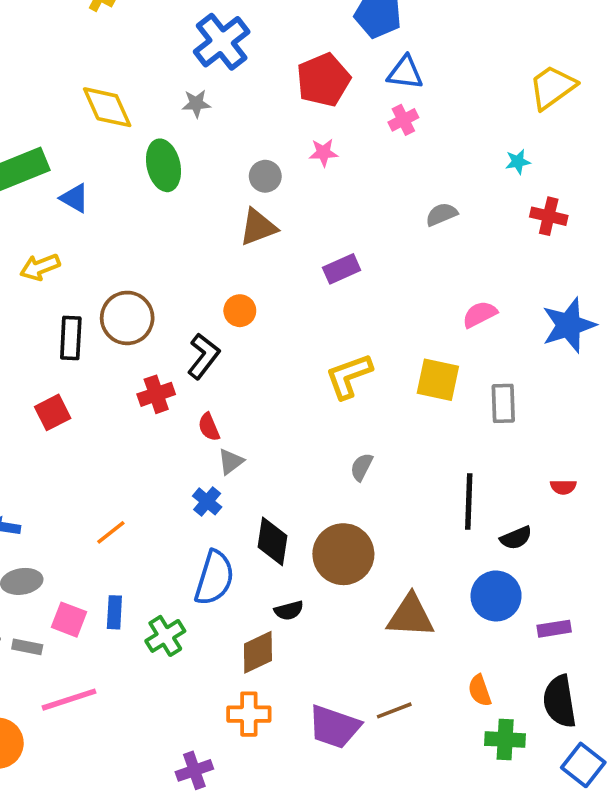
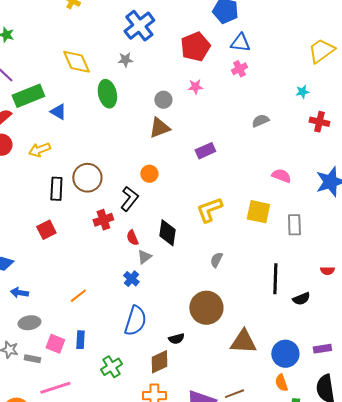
pink semicircle: (480, 314) -> (281, 176), turned 48
black diamond: (273, 541) -> (167, 233), moved
blue circle: (496, 596) -> (285, 354), moved
green cross: (165, 636) -> (111, 367), moved

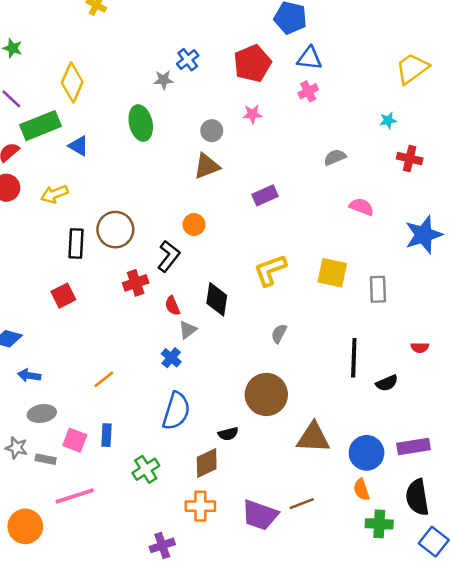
blue cross: (139, 26) -> (188, 60), moved, size x0.6
yellow diamond: (76, 62) -> (72, 82), moved, turned 48
pink semicircle: (281, 176) -> (361, 207), moved
purple rectangle: (322, 349) -> (413, 446), size x1.4

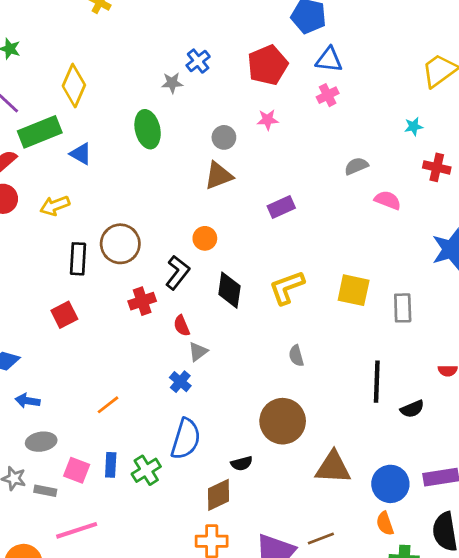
pink semicircle: (361, 207) -> (388, 200), moved
black diamond: (217, 299) -> (229, 290), moved
gray semicircle: (279, 334) -> (296, 356), turned -42
green cross: (146, 469) -> (146, 470), moved

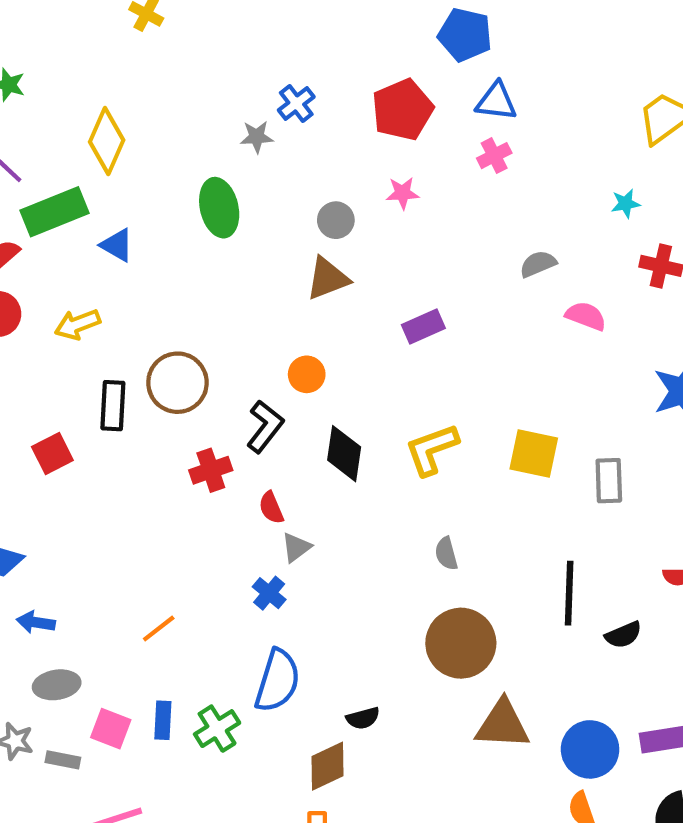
red square: (64, 315) -> (52, 454), moved
brown circle: (283, 421) -> (461, 643), moved

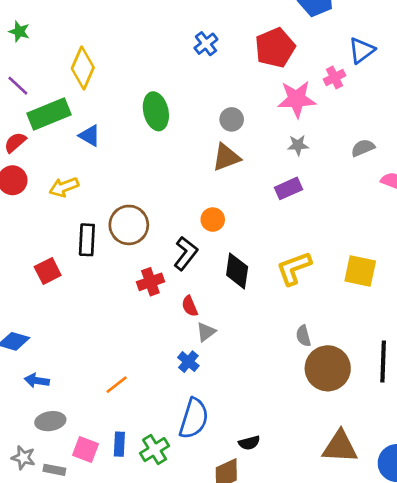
blue triangle: (496, 101) -> (362, 50), moved, turned -44
gray star: (257, 137) -> (298, 145), moved
pink star: (403, 193) -> (297, 99), moved, size x1.8
brown circle: (461, 643) -> (328, 368), moved

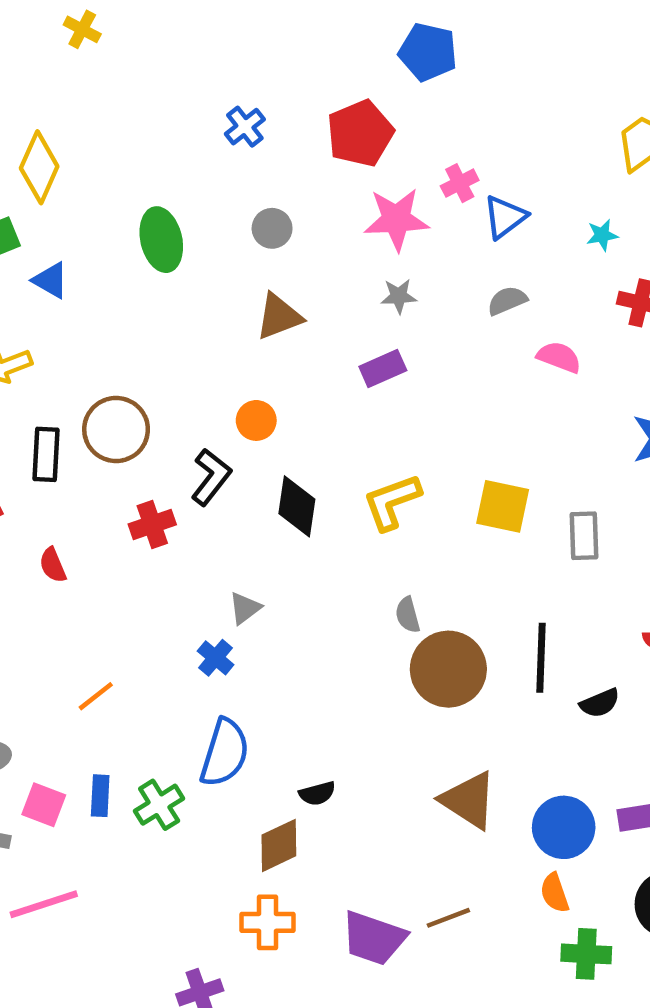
blue triangle: (362, 50) -> (505, 217), moved
gray circle: (232, 119) -> (272, 228), moved
red semicircle: (190, 306) -> (53, 565), moved
brown triangle: (340, 447) -> (469, 800), turned 30

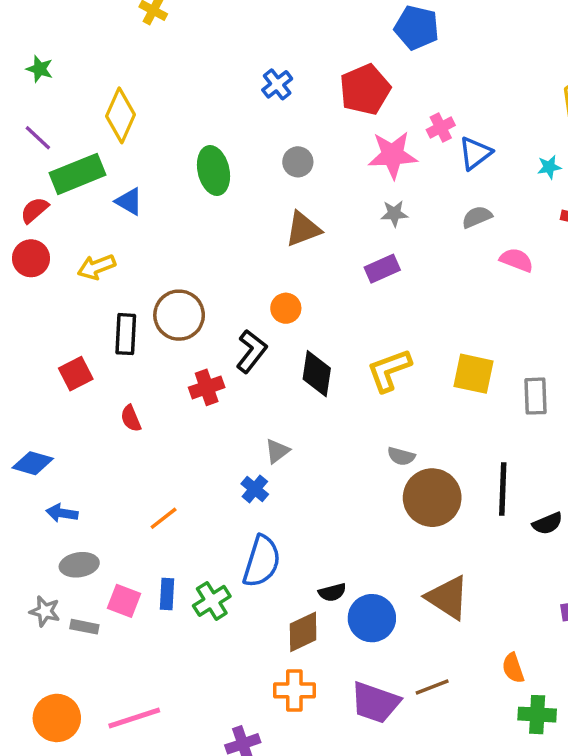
gray semicircle: (408, 615) -> (401, 456), turned -60
blue circle: (564, 827) -> (372, 618), moved
pink line: (44, 904) -> (134, 718), moved

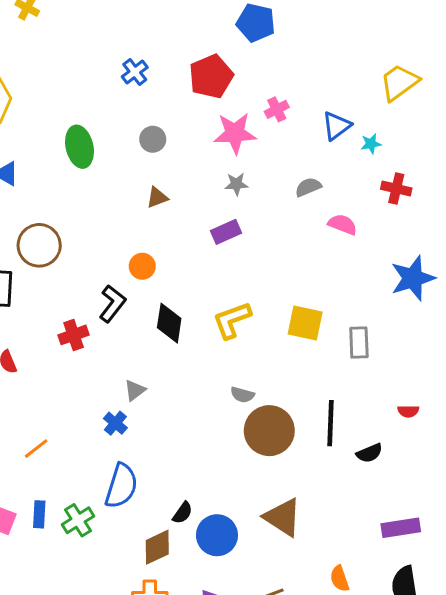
blue triangle: (475, 153) -> (337, 126), moved
brown triangle: (303, 229) -> (157, 198), size x0.7
brown circle: (179, 315) -> (39, 245), moved
black semicircle: (332, 592) -> (183, 513), turned -40

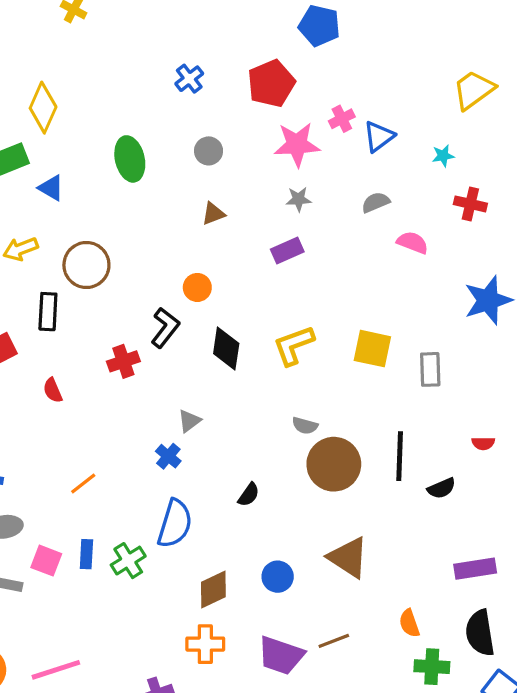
blue triangle: (337, 126) -> (379, 136), moved
black semicircle: (183, 513) -> (249, 495), moved
blue circle: (217, 535) -> (278, 577), size x0.7

